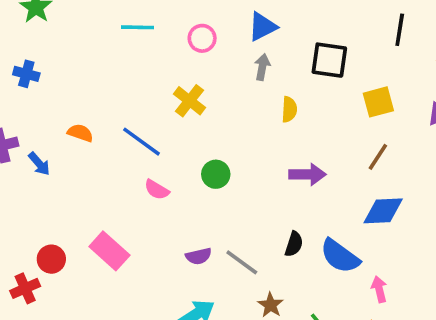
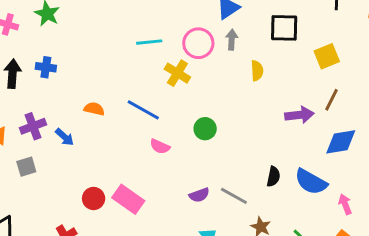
cyan line: (138, 27) -> (149, 42), moved
pink circle: (202, 38) -> (198, 43), moved, size x1.4
purple arrow: (307, 174) -> (299, 115), moved
red circle: (51, 259) -> (94, 198), moved

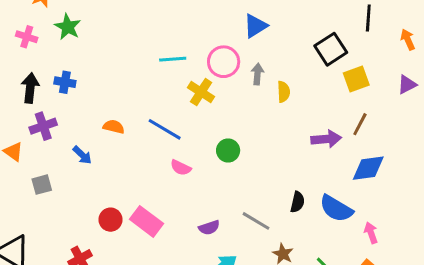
black square: (284, 28) -> (331, 49), moved, turned -36
gray arrow: (232, 40) -> (257, 74), moved
purple cross: (33, 126) -> (43, 126), moved
purple semicircle: (199, 195) -> (209, 228), moved

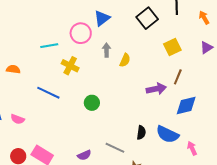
black square: (331, 49) -> (147, 18), moved
pink circle: (224, 62) -> (81, 33), moved
yellow semicircle: (284, 92) -> (125, 60), turned 32
orange semicircle: (114, 127) -> (13, 69), moved
pink semicircle: (181, 168) -> (18, 119), moved

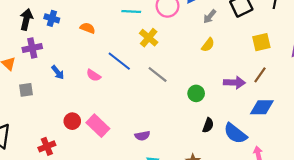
gray arrow: (106, 50) -> (210, 16), moved, turned -152
green circle: (92, 103) -> (196, 93), moved
pink semicircle: (18, 119) -> (94, 75), moved
gray line: (115, 148) -> (158, 74), moved

